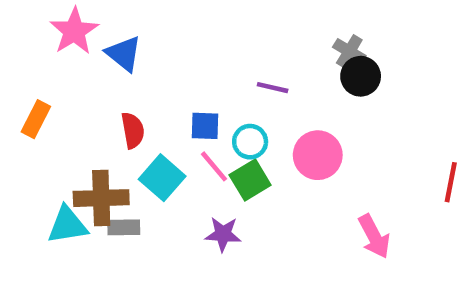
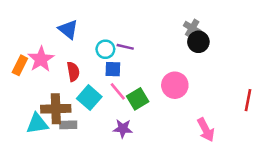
pink star: (74, 31) -> (41, 59), moved
purple line: (273, 88) -> (125, 47), moved
cyan circle: (250, 142) -> (105, 49), moved

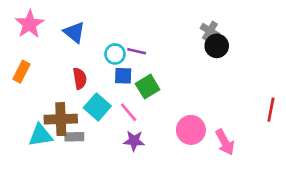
pink star: (41, 59) -> (30, 24), moved
pink circle: (175, 85) -> (191, 130), moved
pink line: (118, 91) -> (129, 112), moved
green square: (138, 99) -> (148, 87), moved

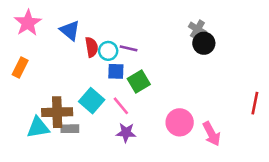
red semicircle: (80, 78) -> (92, 47), moved

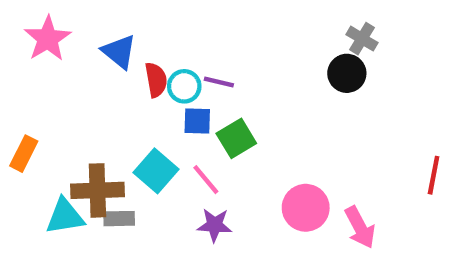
gray cross: (197, 29) -> (362, 39), moved
orange rectangle: (20, 67) -> (24, 154), moved

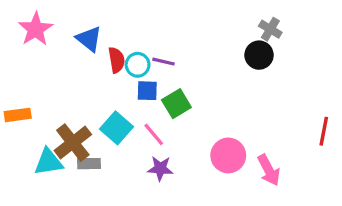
orange rectangle: (24, 154) -> (18, 115), turned 55
brown cross: (97, 190) -> (73, 143), turned -36

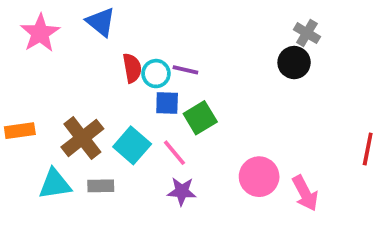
blue triangle: (89, 39) -> (101, 22), moved
brown cross: (73, 143) -> (82, 138), moved

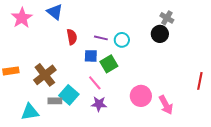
cyan circle: (156, 74) -> (122, 40), moved
cyan square: (132, 145) -> (69, 95), moved
cyan triangle: (55, 184) -> (30, 112), moved

